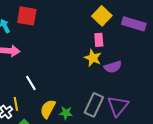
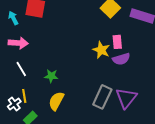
pink rectangle: (99, 40) -> (117, 42), moved
white line: (31, 83) -> (21, 69), moved
green star: (66, 113) -> (51, 76), moved

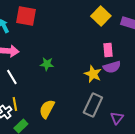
yellow star: (101, 50) -> (93, 74), moved
green star: (51, 76) -> (47, 64), moved
purple triangle: (126, 98) -> (117, 118), moved, size x0.6

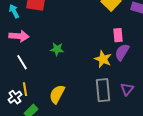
purple semicircle: (112, 67) -> (122, 52), turned 138
gray rectangle: (93, 105) -> (103, 90), turned -30
purple triangle: (117, 118) -> (127, 89), moved

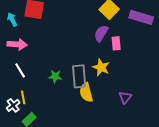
green star: (57, 49) -> (55, 76), moved
purple semicircle: (122, 52) -> (101, 33), moved
gray rectangle: (103, 90) -> (79, 76), moved
yellow semicircle: (57, 94) -> (86, 92), moved, turned -42

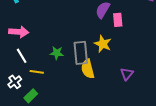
pink arrow: (17, 44) -> (19, 32), moved
white line: (20, 70) -> (22, 56), moved
yellow line: (23, 97) -> (37, 72), moved, turned -72

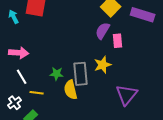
yellow star: (103, 44) -> (103, 65), turned 30
yellow semicircle: (88, 69) -> (71, 90), moved
purple triangle: (127, 74) -> (127, 95), size x1.6

